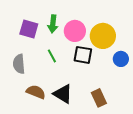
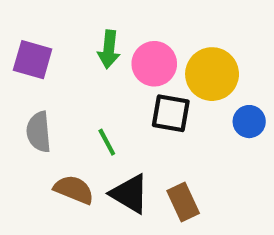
purple square: (29, 29) -> (33, 60), moved
green line: (52, 56) -> (107, 142), moved
brown rectangle: (99, 98) -> (183, 202), moved

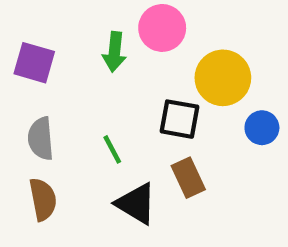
pink circle: (154, 64) -> (162, 28), moved
brown semicircle: (74, 190) -> (43, 199), moved, turned 57
brown rectangle: (183, 202) -> (188, 178), moved

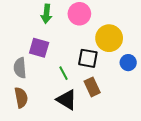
green arrow: (114, 52) -> (46, 14), moved
purple square: (34, 63) -> (39, 48), moved
green line: (112, 149) -> (63, 73), moved

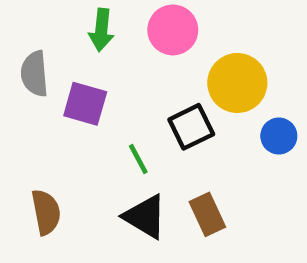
black square: (88, 58) -> (191, 127), turned -36
gray semicircle: (20, 68) -> (34, 74), moved
brown rectangle: (92, 87) -> (207, 214), moved

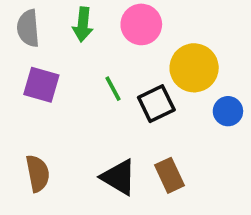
gray semicircle: (34, 74) -> (28, 28), moved
purple square: (85, 104) -> (41, 85), moved
green line: (138, 159) -> (113, 89), moved

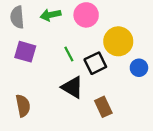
green arrow: (83, 24) -> (51, 15), turned 72
black triangle: (119, 177) -> (72, 87), moved

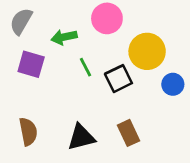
green arrow: (51, 15) -> (64, 37), moved
gray semicircle: (17, 17) -> (21, 21), turned 35
black triangle: (72, 87) -> (81, 137), moved, turned -45

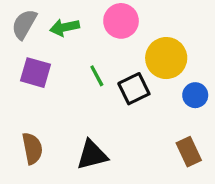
green arrow: (64, 37) -> (65, 27), moved
brown rectangle: (128, 133) -> (189, 152), moved

